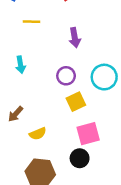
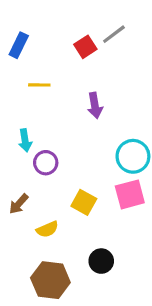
purple circle: (66, 76) -> (46, 163), moved
yellow square: (76, 102) -> (84, 202), moved, turned -36
pink square: (88, 134) -> (130, 194), moved

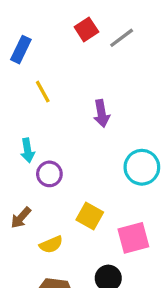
red square: (85, 47) -> (86, 29), moved
yellow line: (39, 85) -> (43, 92), turned 60
pink square: (130, 194) -> (133, 238), moved

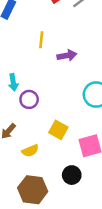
yellow line: (43, 92) -> (41, 40), moved, turned 35
purple arrow: (102, 113) -> (67, 56), turned -90

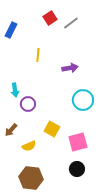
purple arrow: (67, 56) -> (70, 68), moved
black circle: (72, 175) -> (77, 169), moved

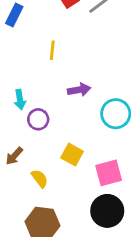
purple arrow: (70, 68) -> (79, 90), moved
yellow semicircle: (29, 146) -> (40, 179), turned -104
black circle: (77, 169) -> (107, 211), size x1.5

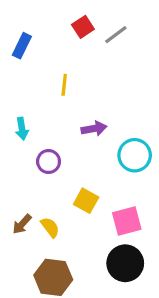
cyan arrow: (20, 100) -> (22, 129), moved
brown arrow: (14, 156) -> (22, 224), moved

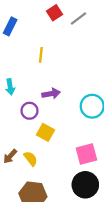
purple arrow: (94, 129) -> (51, 94), moved
yellow square: (86, 201) -> (45, 132), moved

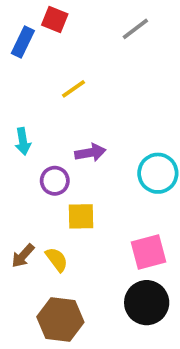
red square: (55, 13) -> (55, 19), moved, turned -35
yellow line: (41, 55) -> (73, 89), turned 49
yellow square: (45, 132) -> (81, 216), turned -30

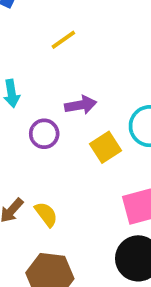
yellow square: (81, 216) -> (106, 147), moved, turned -32

